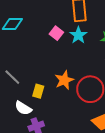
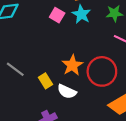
yellow rectangle: (38, 91) -> (46, 81), turned -40
white semicircle: (23, 108) -> (67, 91), moved

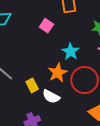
cyan star: (81, 14) -> (71, 52), moved

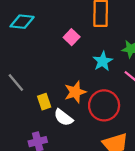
cyan star: (71, 52) -> (103, 61), moved

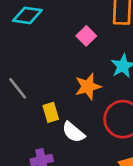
orange star: (75, 92) -> (88, 87), moved

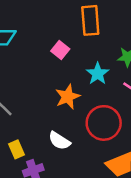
yellow rectangle: (51, 112) -> (17, 149), moved

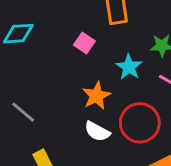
white semicircle: (59, 141) -> (97, 131), moved

